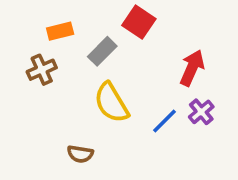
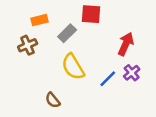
red square: (139, 22) -> (91, 14), turned -30
brown semicircle: (80, 154) -> (53, 100), turned 42

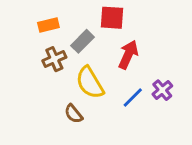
red arrow: (126, 44) -> (128, 55), moved
brown cross: (28, 45) -> (54, 59), moved
brown semicircle: (53, 100) -> (74, 114), moved

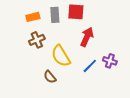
gray rectangle: (82, 41) -> (55, 15), moved, turned -49
purple cross: (162, 90) -> (110, 61), turned -32

